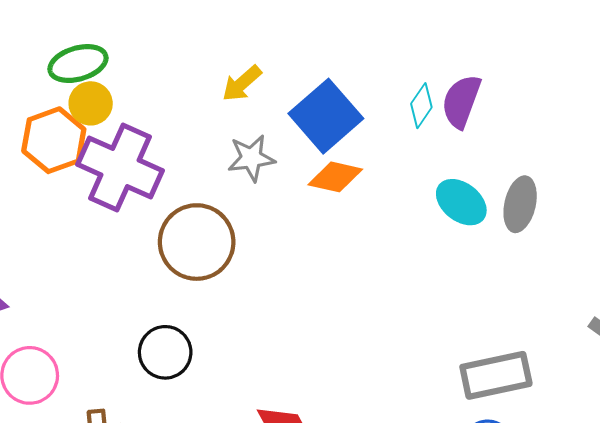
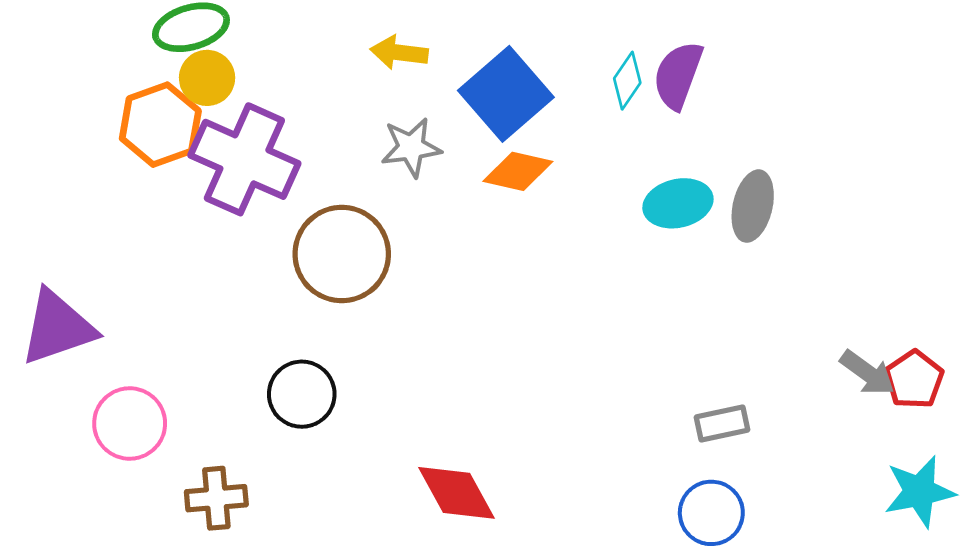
yellow arrow: (242, 83) -> (399, 53), turned 48
cyan ellipse: (461, 202) -> (678, 203), turned -51
gray rectangle: (496, 375) -> (722, 423), size x0.6

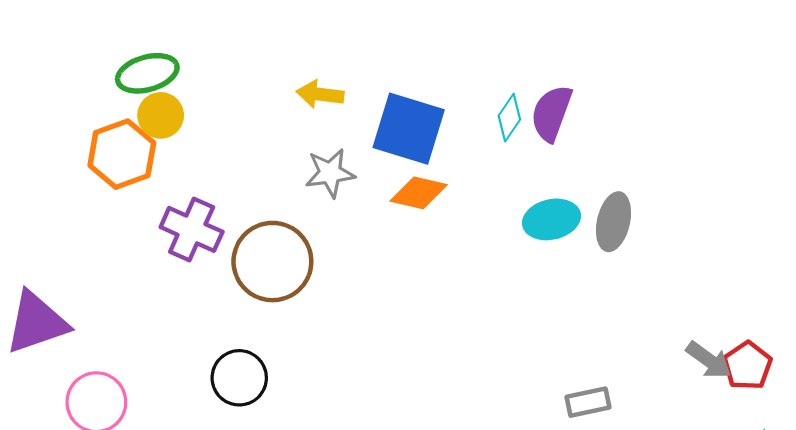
blue square: (506, 94) -> (409, 129), turned -32
purple cross: (244, 159) -> (192, 229), moved, size x0.7

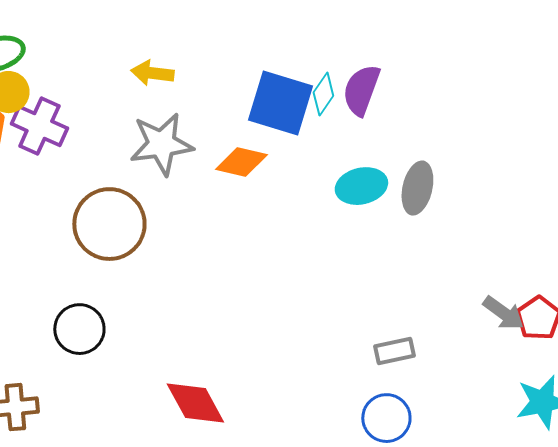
blue square: (409, 129) -> (280, 103), moved
gray star: (330, 173) -> (161, 144), size x1.4
purple cross: (192, 229) -> (39, 126), moved

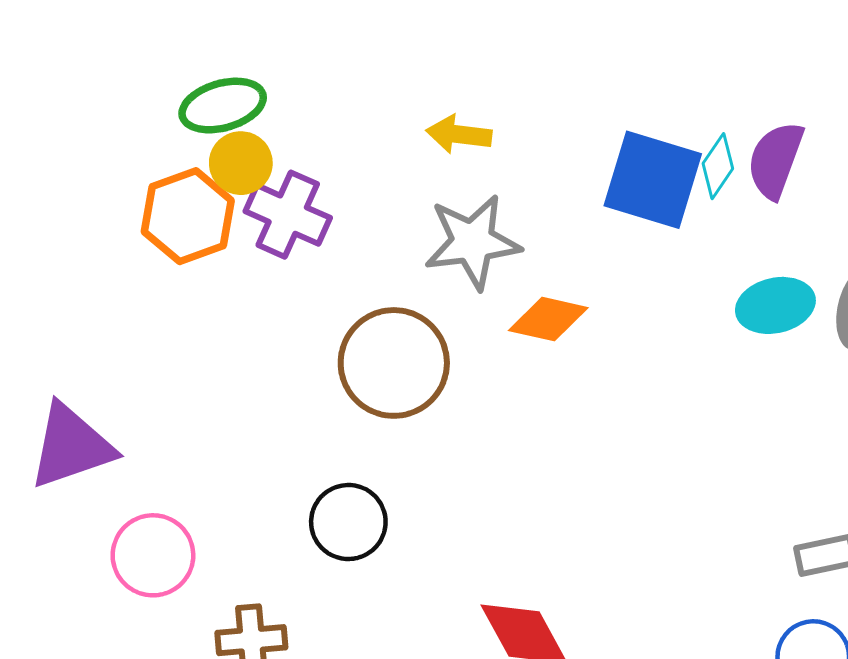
orange diamond: (241, 162) -> (548, 319), moved

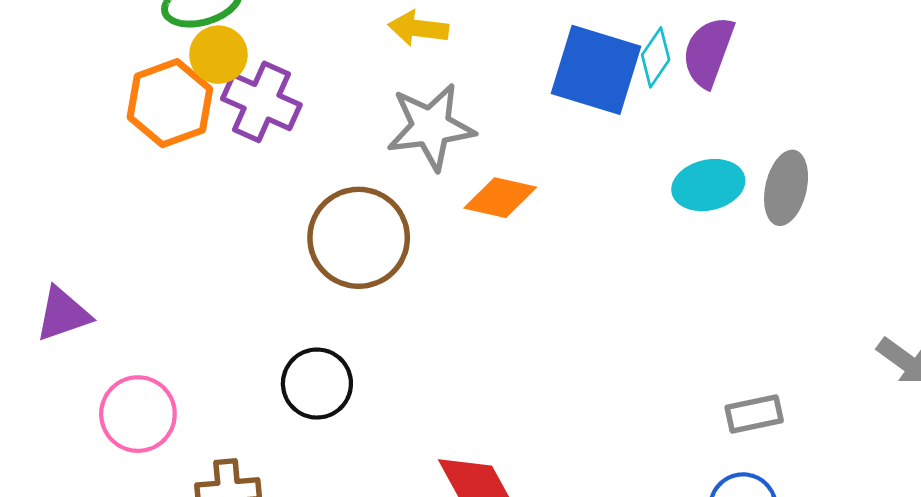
purple triangle: (71, 446) -> (63, 314), size x0.7

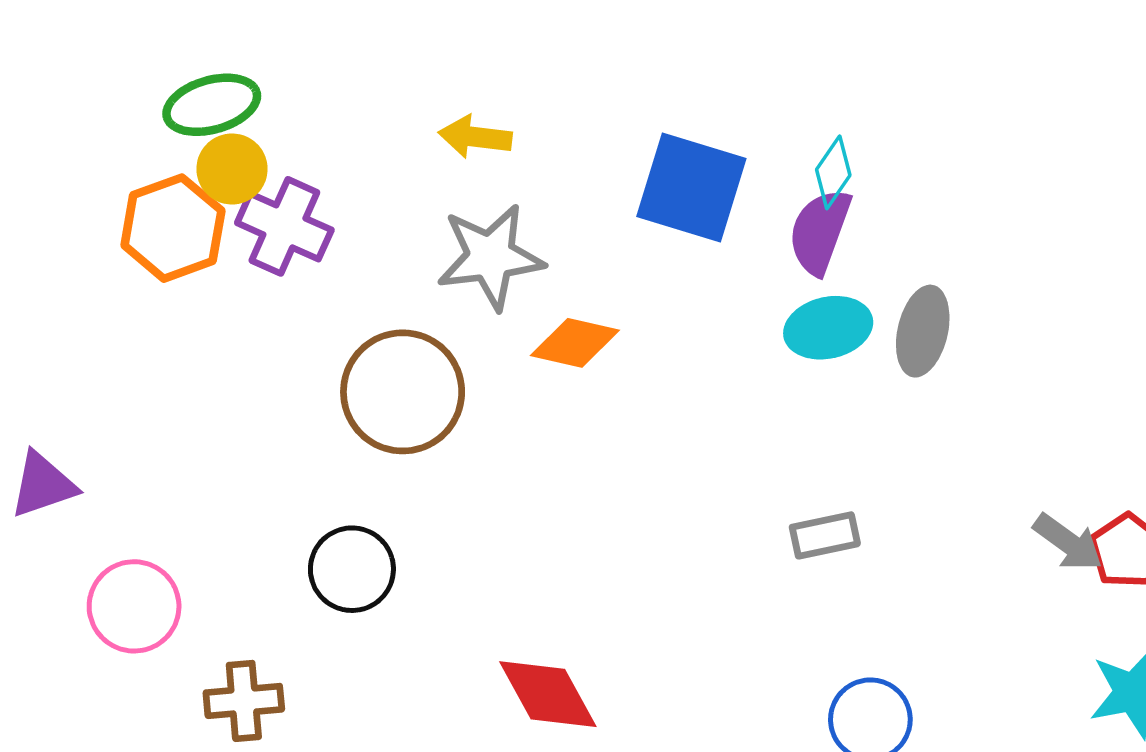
purple semicircle: (708, 52) -> (820, 231), moved
cyan diamond: (656, 57) -> (833, 172), moved
gray rectangle: (754, 414) -> (825, 535), moved

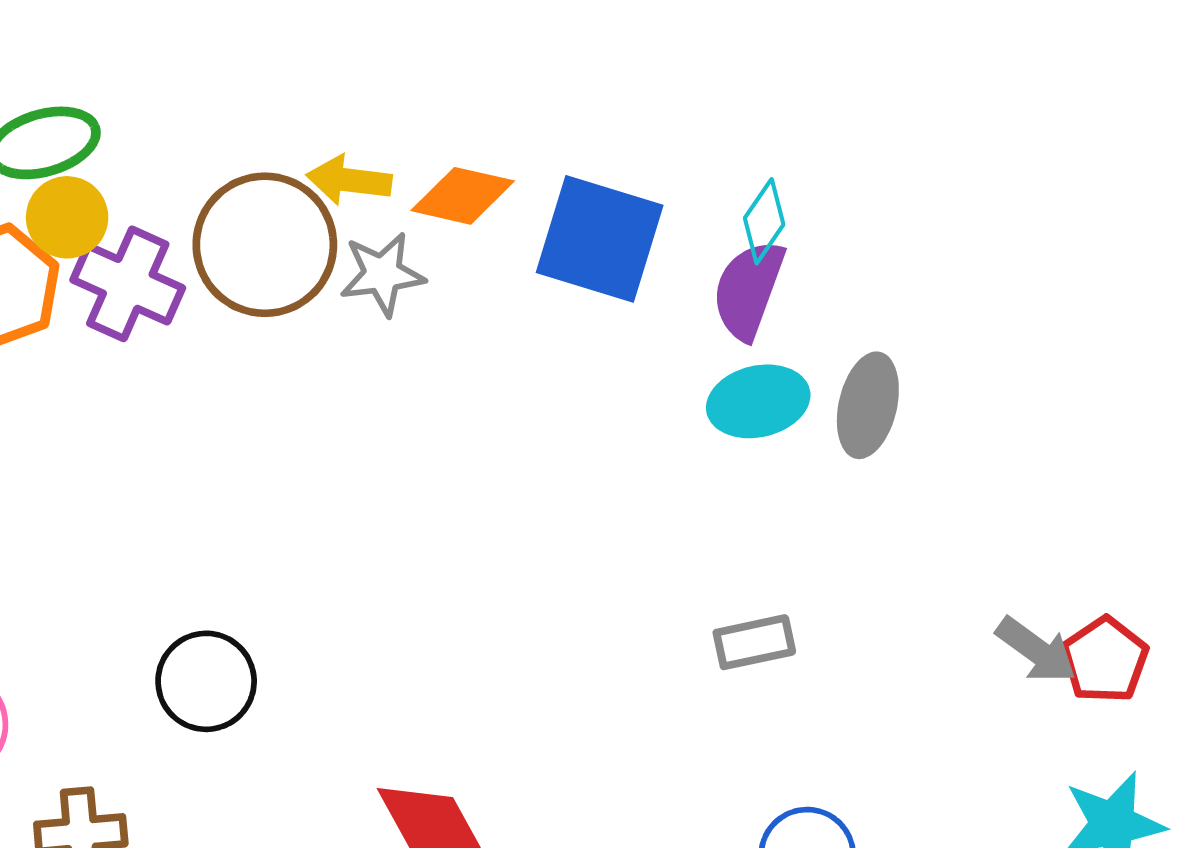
gray star: (490, 257) -> (382, 274), moved, size x0.7
orange diamond: (575, 343) -> (463, 196), moved
brown circle: (403, 392) -> (265, 245), moved

